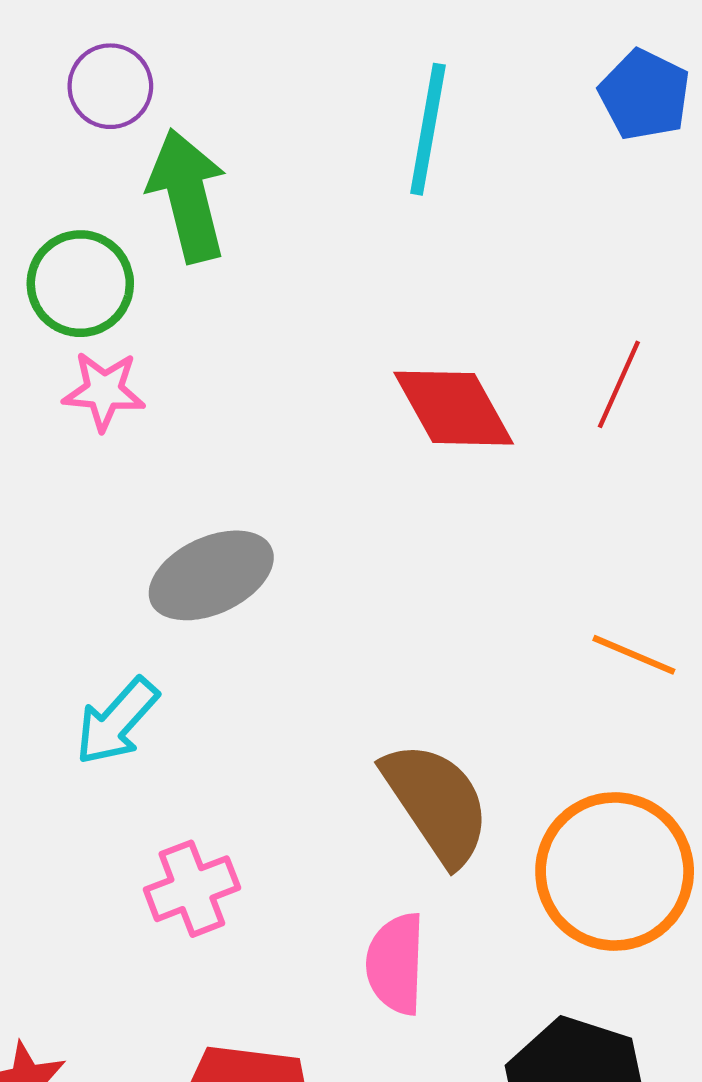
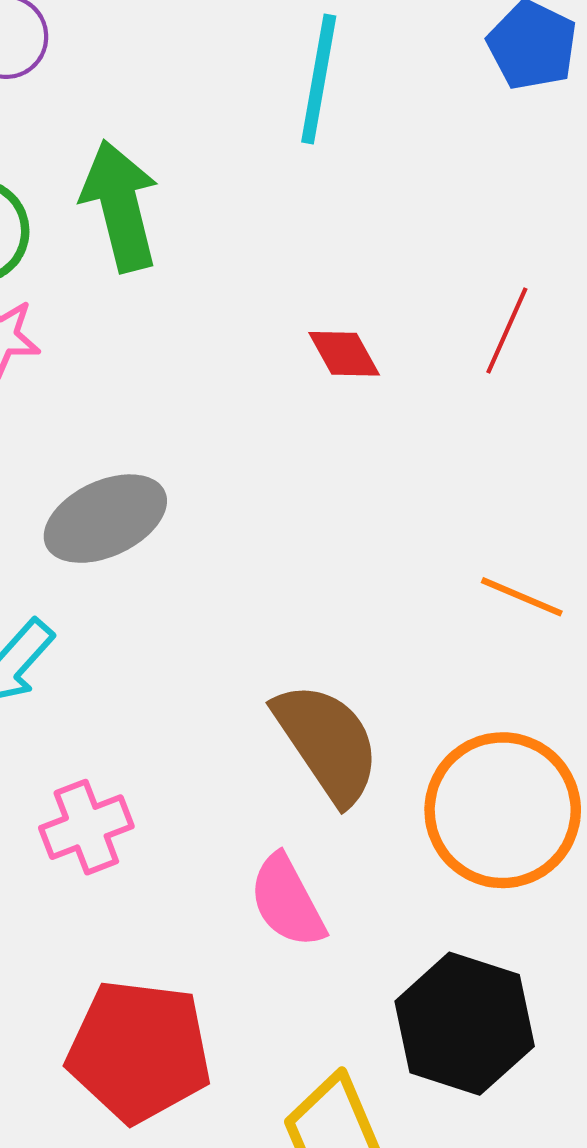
green arrow: (188, 196) -> (120, 206), moved
red diamond: (454, 408) -> (344, 354), size x0.6
pink semicircle: (396, 964) -> (287, 901), turned -30

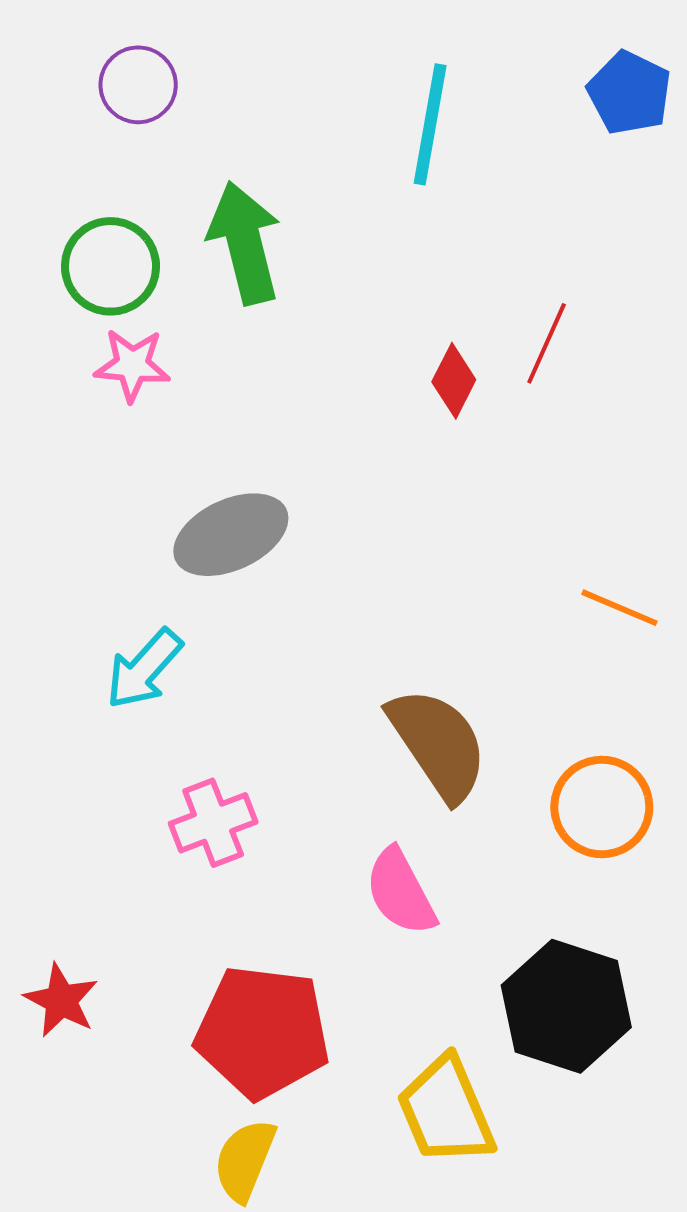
red line: (507, 331) -> (547, 343), moved
red diamond: (344, 354) -> (454, 381), turned 56
orange circle: (503, 810) -> (602, 807), size x0.7

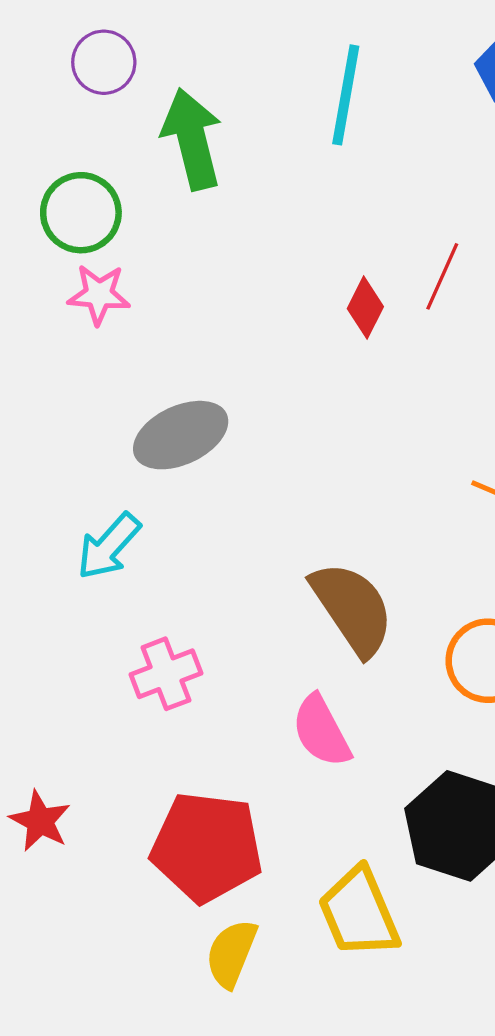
green arrow: (245, 243) -> (192, 139), moved
yellow semicircle: (245, 1160) -> (231, 953), moved

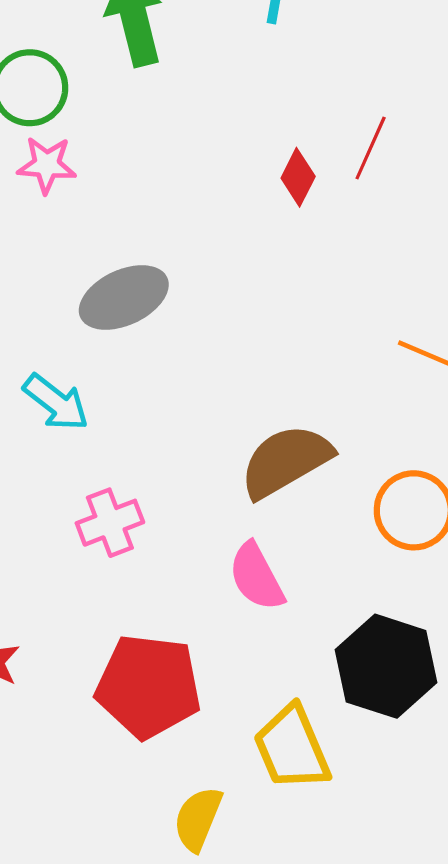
cyan arrow: (109, 546) -> (56, 402), turned -94
brown semicircle: (352, 608) -> (286, 461), turned -86
yellow semicircle: (231, 953) -> (198, 819), moved

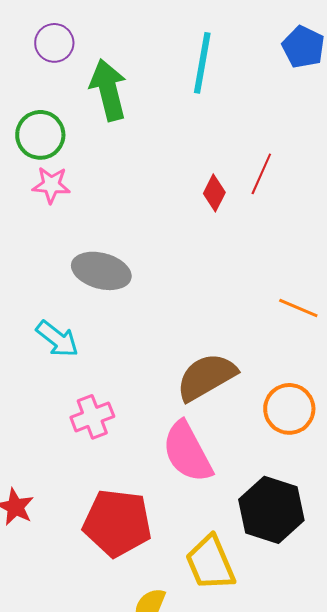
gray ellipse: (124, 298) -> (101, 271), turned 40
pink semicircle: (256, 577) -> (187, 452), size x1.4

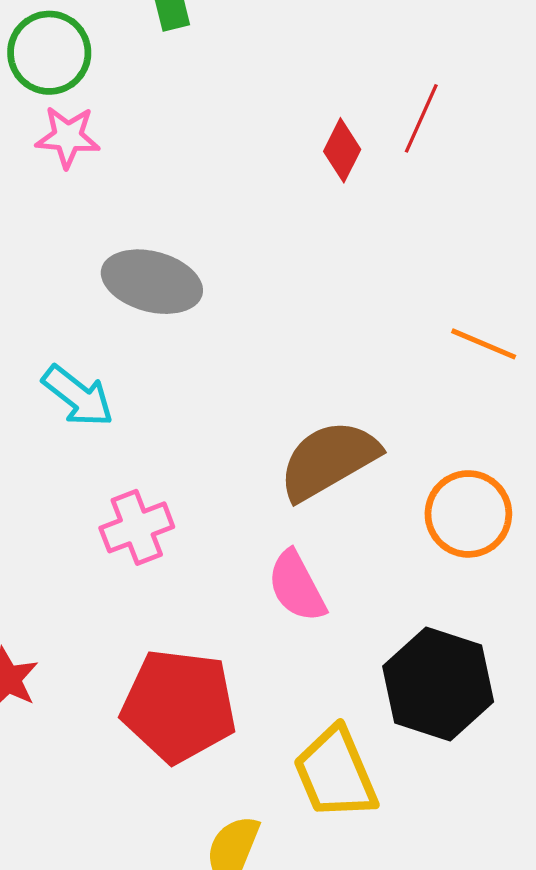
pink semicircle: (187, 452) -> (297, 586), size x0.7

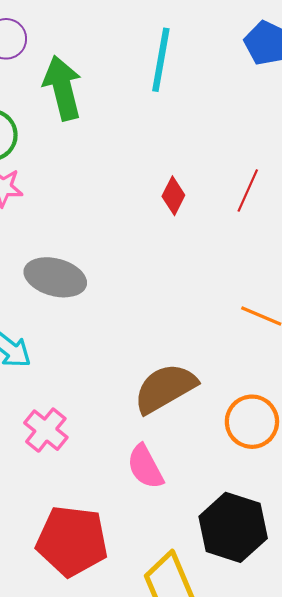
red line: (421, 118) -> (248, 191), moved
pink cross: (137, 527) -> (46, 430), turned -30

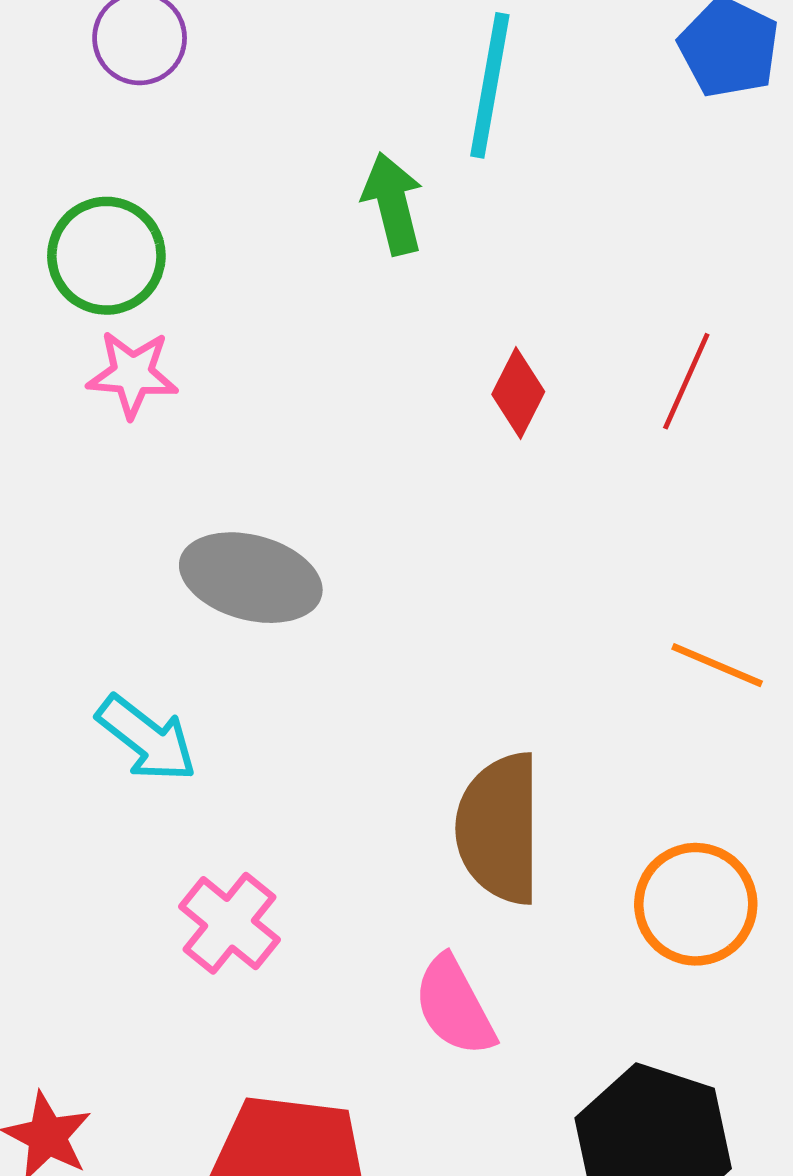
green arrow: (63, 88) -> (393, 204), moved, size x0.7
brown semicircle: (165, 388) -> (499, 828), turned -60

